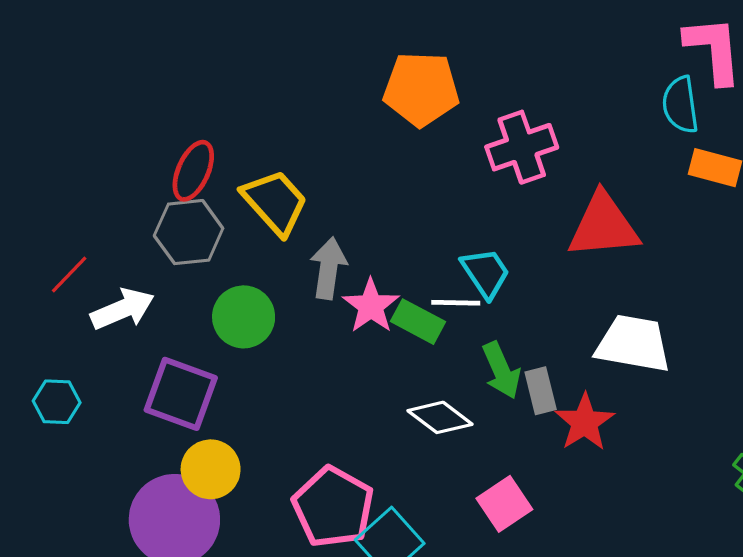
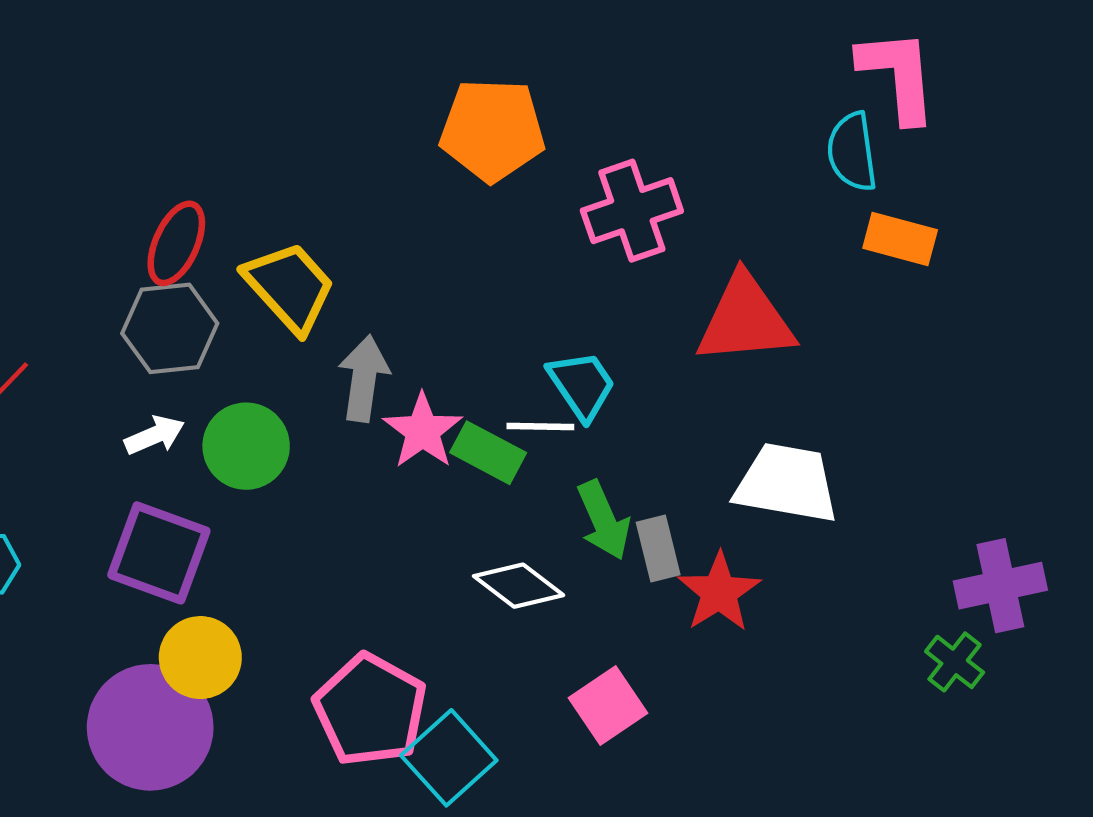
white arrow: (123, 309) -> (155, 435), moved, size x0.7

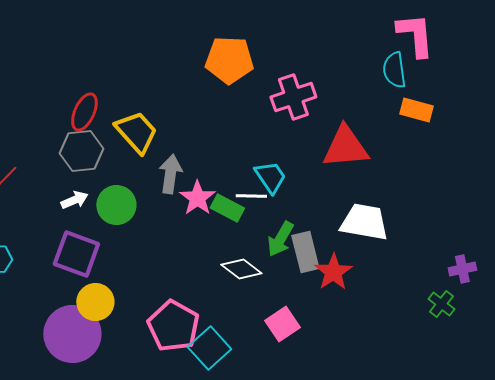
green arrow: (604, 520) -> (280, 239), turned 54
gray rectangle: (658, 549) -> (305, 252), size x1.4
purple cross: (1000, 586) -> (462, 269), size x0.7

